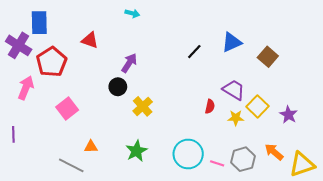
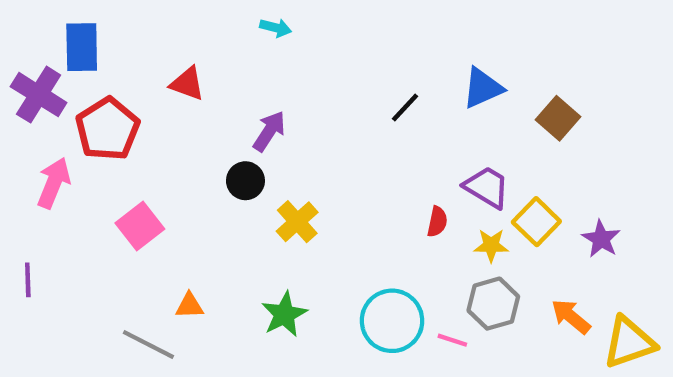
gray hexagon: (243, 159) -> (493, 304), moved

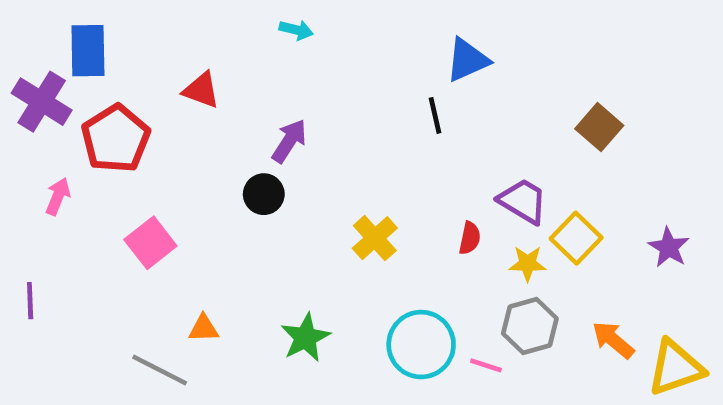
blue triangle: (483, 88) -> (467, 60), moved
black line: (405, 107) -> (435, 115), turned -56
pink arrow: (54, 183) -> (58, 196), size x0.7
yellow cross: (297, 222) -> (375, 238), moved
purple star: (601, 239) -> (669, 247), moved

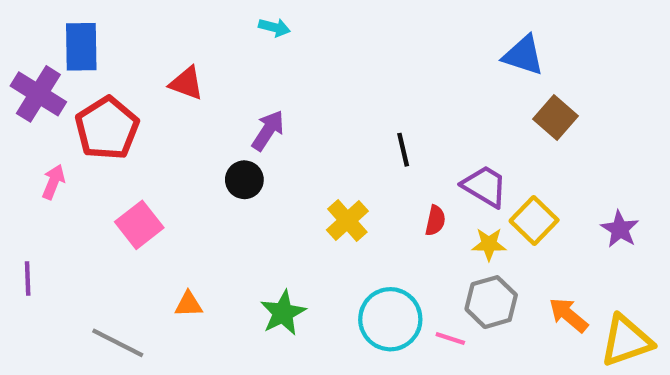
blue triangle: (467, 60) -> (523, 55), moved, turned 42
black line: (435, 115) -> (403, 150), moved
gray line: (160, 370) -> (118, 343), moved

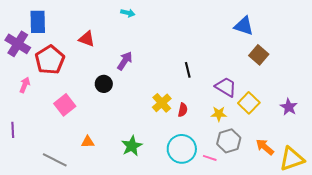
black circle: (244, 180) -> (104, 84), moved
red semicircle: (435, 221) -> (183, 110), moved
yellow star: (489, 244) -> (219, 114), moved

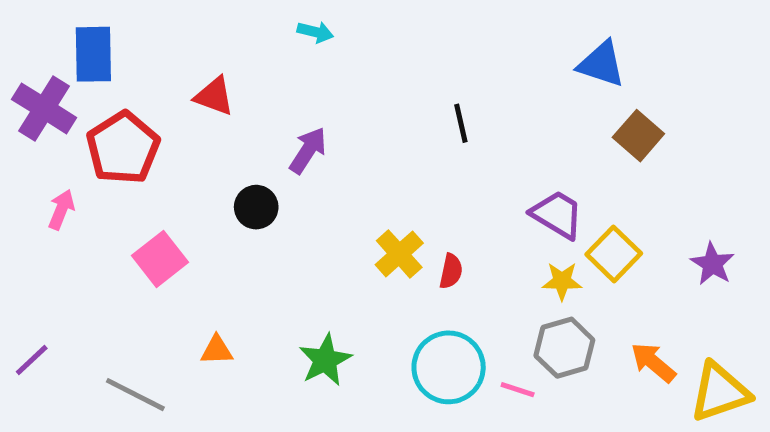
black line: (188, 70) -> (461, 123), moved
yellow star: (219, 114) -> (562, 281), moved
purple line: (13, 130) -> (32, 360), moved, turned 49

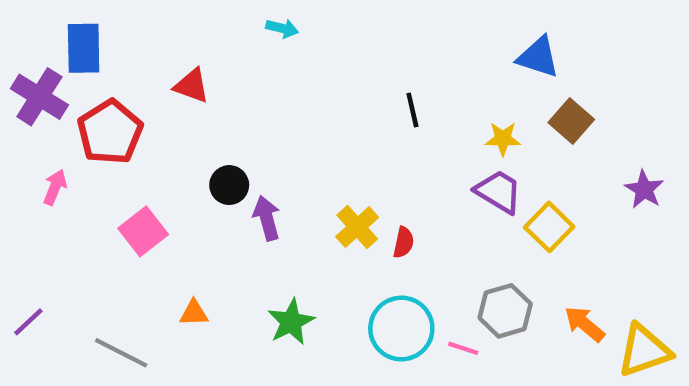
purple arrow: (308, 150) -> (267, 218), moved, turned -48
purple star: (712, 264) -> (644, 189), moved
yellow star: (562, 281) -> (503, 139), moved

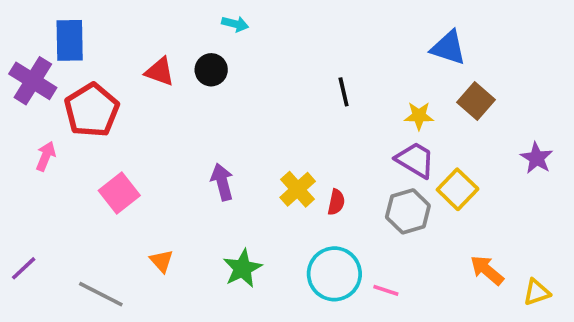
black circle: (229, 185) -> (211, 70), moved
gray hexagon: (505, 311) -> (408, 211), moved
orange triangle: (194, 313) -> (162, 261), turned 50
yellow triangle: (644, 351) -> (537, 292), size x0.6

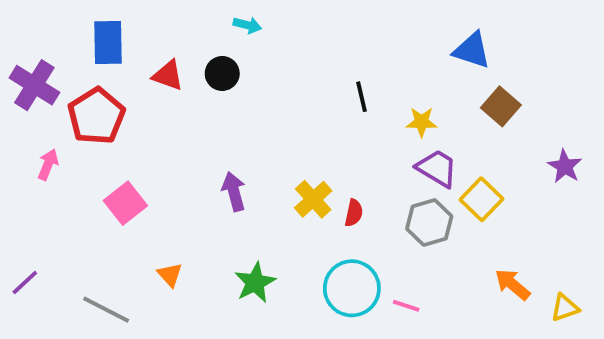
blue rectangle: (70, 40) -> (108, 43), moved
yellow star: (419, 116) -> (422, 122), moved

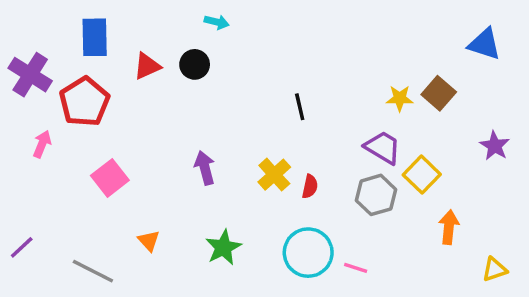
blue triangle: (472, 50) -> (484, 44), moved
red triangle: (168, 75) -> (147, 66), turned -44
black line: (362, 97) -> (300, 107), moved
yellow star: (422, 122) -> (400, 98), moved
orange arrow: (512, 284) -> (449, 227), moved, turned 56

